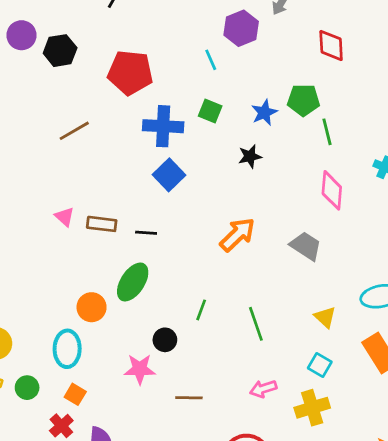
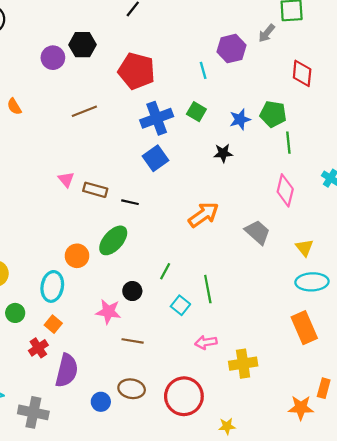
purple circle: (21, 35) -> (53, 58), moved
blue cross: (163, 126) -> (157, 118), turned -32
yellow triangle: (325, 317) -> (304, 248), moved
cyan square: (320, 365) -> (180, 305), moved
brown line: (189, 398) -> (133, 341), moved

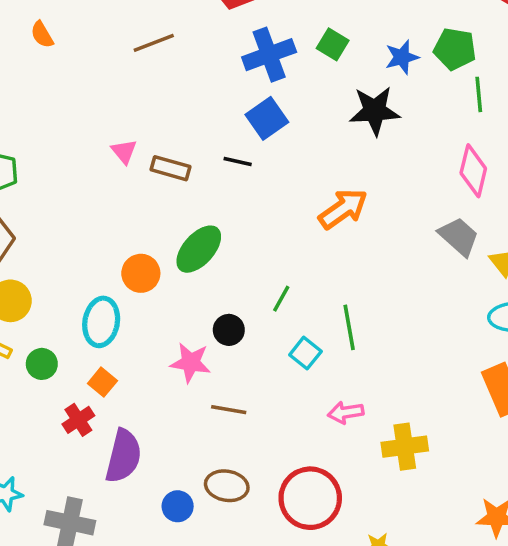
black star: (223, 153) -> (375, 111), size x1.6
black line: (130, 202) -> (238, 161), moved
gray trapezoid: (257, 232) -> (459, 237), moved

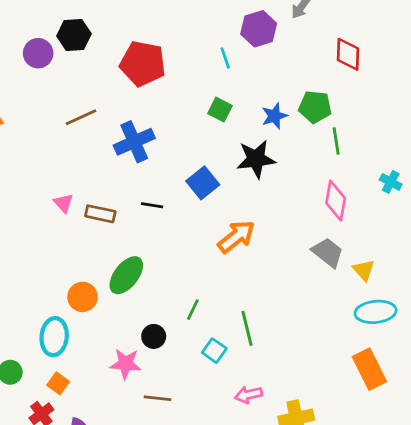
blue cross: (269, 55) -> (134, 142), moved
blue square: (267, 118) -> (203, 183), moved

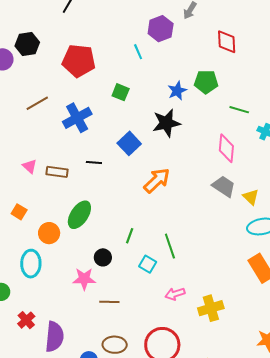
green square: (220, 110) -> (121, 92), moved
green line: (336, 141) -> (239, 110), moved, turned -60
orange square: (58, 383) -> (19, 212), moved

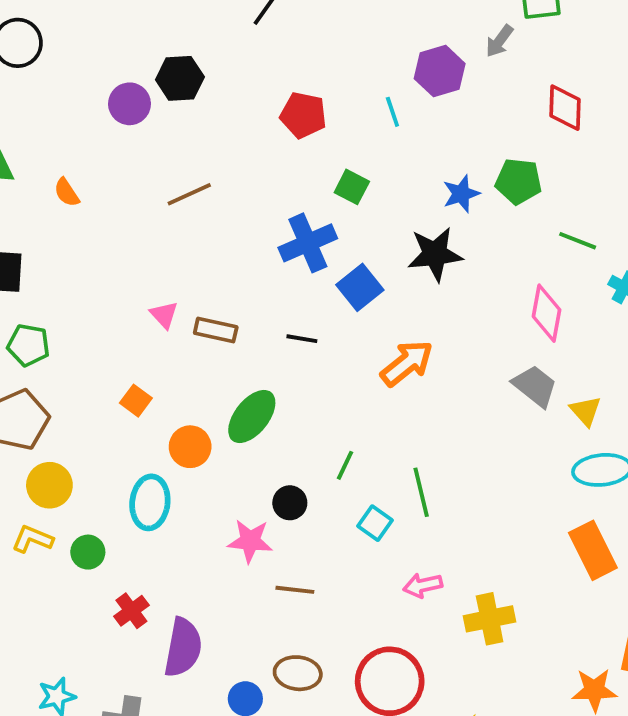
red pentagon: (79, 61) -> (303, 115), moved, size x0.7
blue cross: (77, 118) -> (308, 243), moved
black line: (94, 163) -> (302, 339), moved

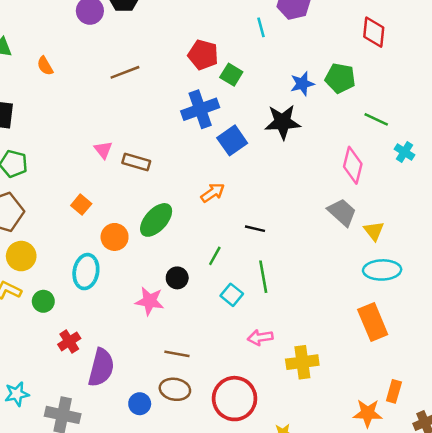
red pentagon: (303, 115) -> (203, 55), moved
black line: (302, 339) -> (255, 229), moved
orange arrow: (407, 363) -> (213, 193), moved, size x0.7
brown line: (295, 590) -> (177, 354), moved

